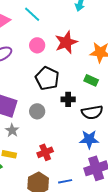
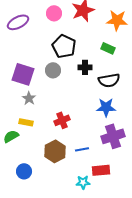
gray circle: (37, 111) -> (53, 70), moved

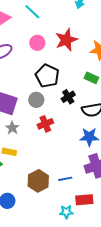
black cross: (85, 67) -> (68, 97), turned -32
red cross: (62, 120) -> (45, 124), moved

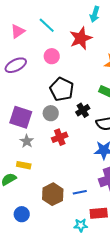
red star: (66, 40) -> (81, 38), moved

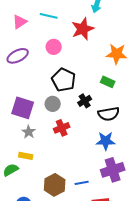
cyan line: (47, 25) -> (49, 16), turned -30

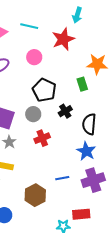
green rectangle: (108, 82) -> (82, 84), moved, turned 48
black semicircle: (109, 114) -> (89, 124), turned 105
blue star: (106, 141) -> (86, 151), turned 30
blue line: (82, 183) -> (62, 178), moved

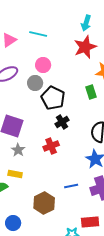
red star: (63, 39) -> (85, 47), moved
black cross: (65, 111) -> (62, 122), moved
gray circle: (33, 114) -> (35, 83), moved

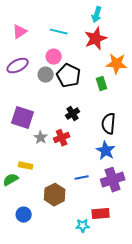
cyan line: (38, 34) -> (59, 32), moved
black pentagon: (53, 98) -> (69, 76), moved
gray star: (18, 150) -> (41, 138), moved

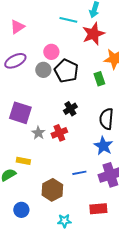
cyan line: (59, 32) -> (68, 20), moved
cyan star: (83, 226) -> (64, 221), moved

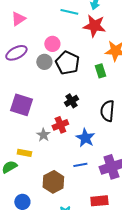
red star: (93, 34) -> (94, 26), turned 30
gray star: (38, 133) -> (43, 135), moved
blue star: (103, 146) -> (85, 138), moved

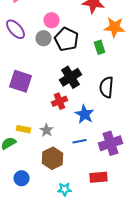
purple ellipse: (16, 53) -> (16, 29), turned 75
black cross: (71, 101) -> (70, 77), size x1.5
gray star: (43, 135) -> (46, 130), moved

